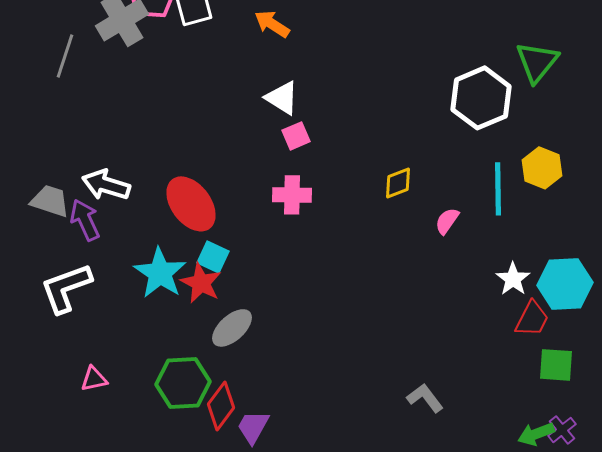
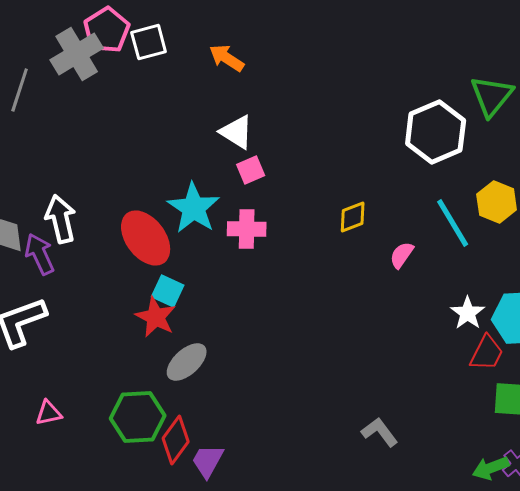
white arrow: (106, 185) -> (61, 219), turned 60
cyan line: (498, 189) -> (453, 223), turned -30
cyan star: (160, 273) -> (194, 208), moved

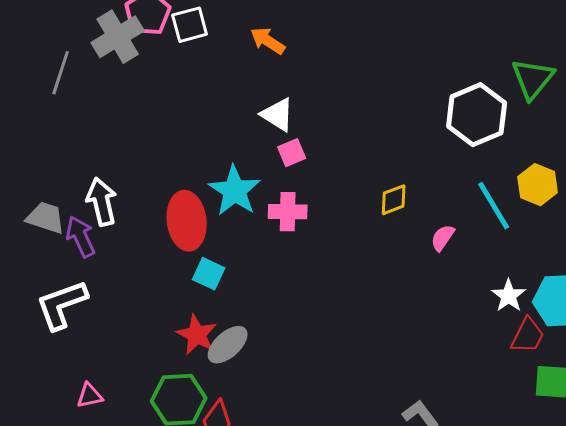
red ellipse: (146, 238) -> (187, 221), turned 30
red star: (156, 317) -> (197, 335), moved

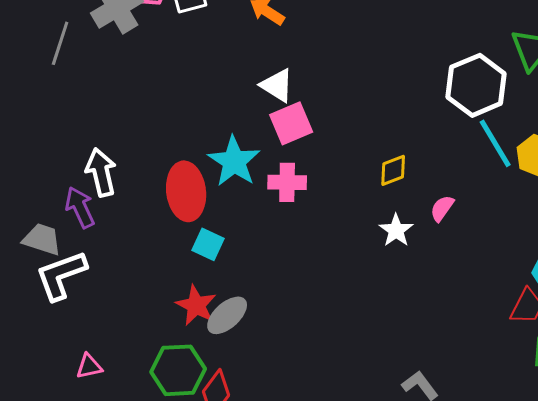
pink square: (292, 153) -> (291, 123), size x1.5
cyan line: (494, 206) -> (495, 143), moved
gray trapezoid: (46, 218) -> (42, 239), moved
white star: (509, 296) -> (396, 230), moved

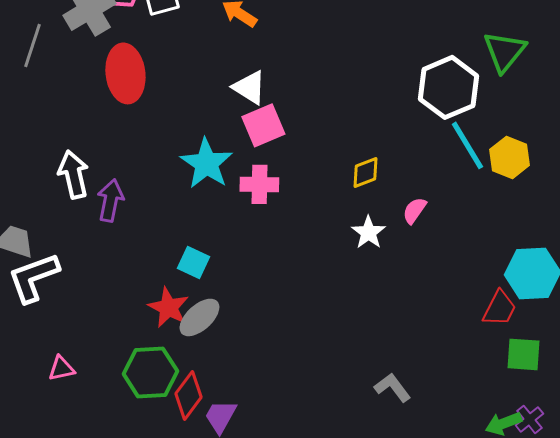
red ellipse: (186, 191) -> (125, 73), moved
purple arrow: (80, 207) -> (110, 200), moved, turned 36
cyan square: (208, 244) -> (193, 262), moved

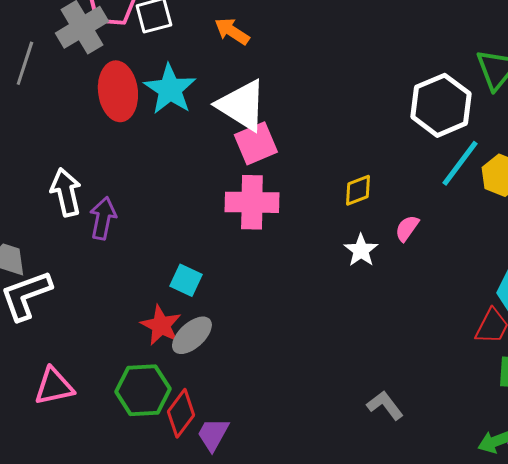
white triangle: (249, 87) -> (242, 105), size x1.5
cyan line: (467, 145) -> (460, 163), turned 68
cyan star: (206, 163) -> (170, 89), moved
pink cross: (259, 184) -> (252, 202), size x1.4
pink triangle: (61, 368) -> (54, 386), size x1.5

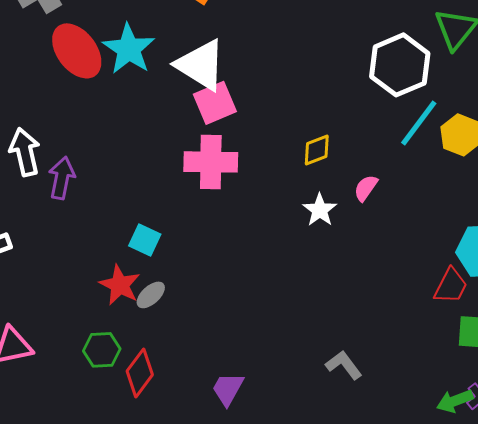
red ellipse: (118, 91) -> (77, 51), turned -30
gray ellipse: (192, 335) -> (151, 295), size x0.7
green hexagon: (143, 390) -> (102, 350), size x0.7
purple trapezoid: (213, 434) -> (228, 389), moved

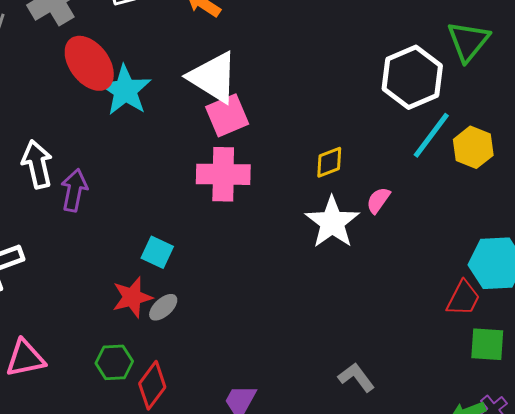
cyan star: (129, 49) -> (125, 90), moved
white star: (320, 210) -> (332, 222), size x1.6
red star: (120, 285) -> (132, 297), turned 30

